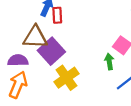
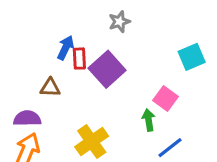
brown triangle: (35, 37) -> (50, 88), size x0.6
purple square: (51, 51) -> (107, 69), moved

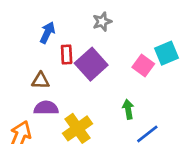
blue arrow: (66, 48) -> (47, 33), moved
pink square: (165, 98) -> (143, 65), moved
purple semicircle: (27, 118) -> (46, 108), moved

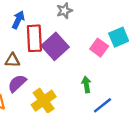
red rectangle: (67, 54) -> (34, 38), size x1.6
purple semicircle: (46, 108) -> (17, 83), turned -42

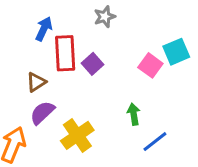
purple square: (55, 46) -> (93, 64), size x0.6
brown triangle: (12, 60) -> (36, 82), turned -35

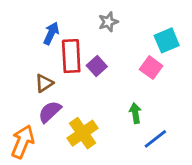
cyan square: (176, 52) -> (167, 40), moved

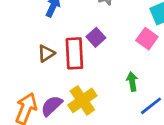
red rectangle: (71, 56) -> (74, 53), moved
purple semicircle: (50, 112) -> (52, 106), moved

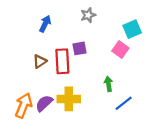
purple square: (96, 37) -> (80, 48), turned 32
yellow cross: (82, 100) -> (69, 99), turned 35

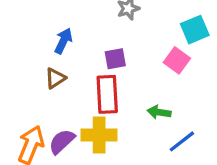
blue arrow: (45, 24) -> (63, 41), moved
red rectangle: (62, 61) -> (107, 94), moved
green arrow: (109, 84) -> (159, 112), turned -72

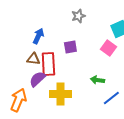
brown triangle: (55, 78) -> (33, 59), turned 40
red rectangle: (107, 94) -> (48, 64), moved
purple semicircle: (62, 141) -> (37, 79), moved

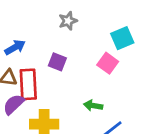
blue arrow: (38, 36) -> (15, 47), turned 35
purple square: (70, 47) -> (57, 62), turned 32

